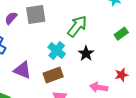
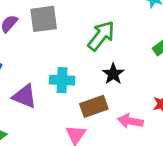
cyan cross: (57, 50) -> (62, 80), moved, turned -36
brown rectangle: (53, 75) -> (94, 106), moved

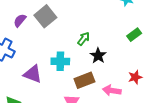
gray square: (44, 19) -> (45, 16), turned -30
green arrow: (101, 36) -> (84, 39), moved, size x0.6

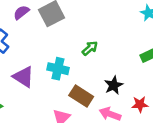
black star: (98, 56) -> (114, 85), moved
brown rectangle: (84, 80) -> (81, 96), turned 42

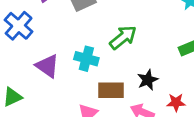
green arrow: (90, 48) -> (123, 37), size x1.5
brown rectangle: (81, 96) -> (111, 90), turned -35

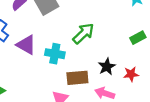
purple triangle: (47, 66) -> (26, 45), moved
red star: (176, 102) -> (131, 74), moved

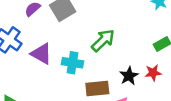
red star: (131, 74) -> (153, 73), moved

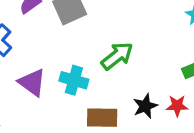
purple triangle: (41, 54) -> (32, 82), moved

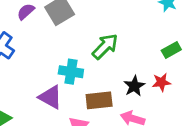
purple triangle: (32, 82) -> (50, 97), moved

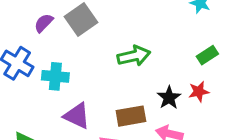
green arrow: (105, 46) -> (134, 56), turned 36
cyan cross: (71, 72) -> (55, 76), moved

